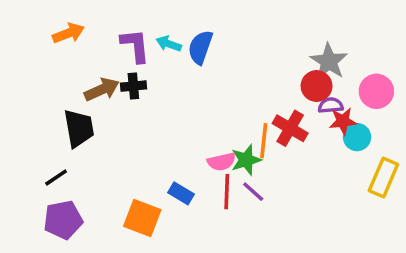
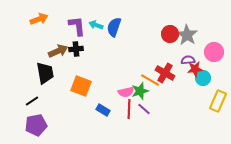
red circle: (317, 86) -> (170, 34), moved
orange line: (264, 141) -> (150, 80), turned -66
orange square: (142, 218) -> (81, 86), moved

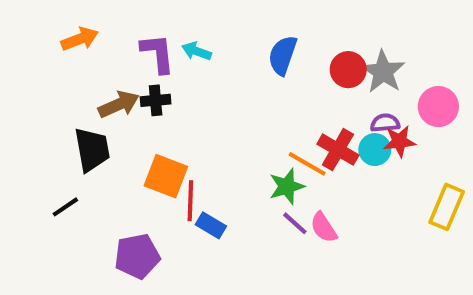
blue semicircle: (114, 27) -> (283, 55), moved
cyan circle: (203, 78) -> (375, 150), moved
pink semicircle: (126, 92) -> (324, 227), moved, turned 70
red line: (129, 109) -> (190, 201), moved
purple pentagon: (36, 125) -> (137, 256), moved

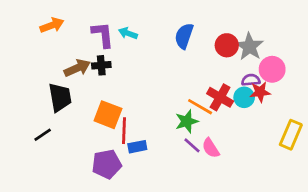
pink circle: (438, 107) -> (272, 69), moved
blue rectangle: (211, 225) -> (137, 147), turned -42
purple pentagon: (137, 256) -> (107, 164), moved

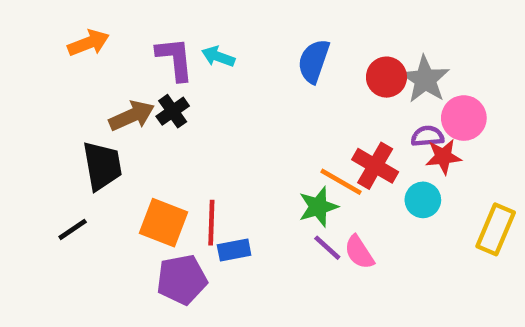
black cross: (101, 65) -> (173, 111), turned -30
cyan circle: (244, 97) -> (423, 200), moved
orange square: (108, 115) -> (164, 223), moved

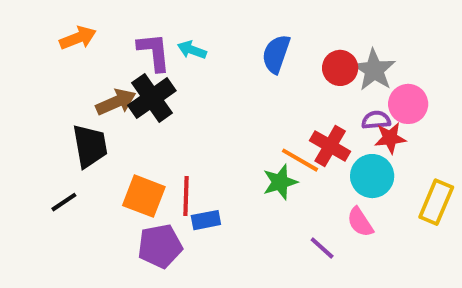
black cross: (173, 111) -> (152, 98), size x1.6
cyan circle: (423, 200) -> (372, 176), size x1.4
purple line: (327, 248) -> (322, 248), moved
pink semicircle: (359, 252) -> (360, 222), moved

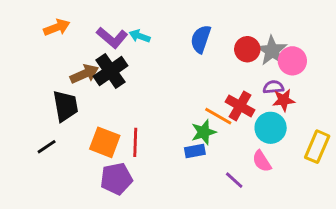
purple L-shape: (154, 52) -> (112, 38), turned 136
pink circle: (408, 104) -> (292, 61), moved
blue rectangle: (206, 220) -> (195, 151), moved

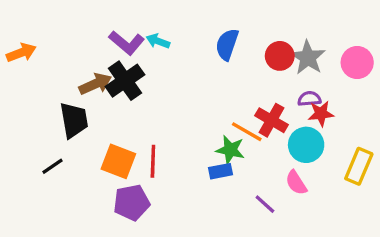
orange arrow: (57, 27) -> (21, 53), moved
pink circle: (292, 61) -> (357, 63), moved
green star: (204, 132) -> (230, 150), turned 30

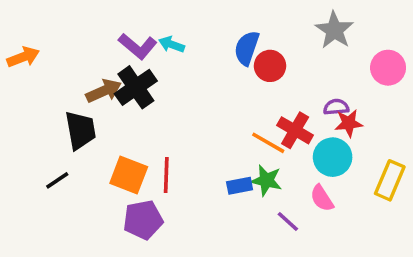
red circle: (280, 56) -> (270, 66), moved
gray star: (308, 58) -> (334, 30), moved
green star: (230, 150) -> (266, 180), moved

